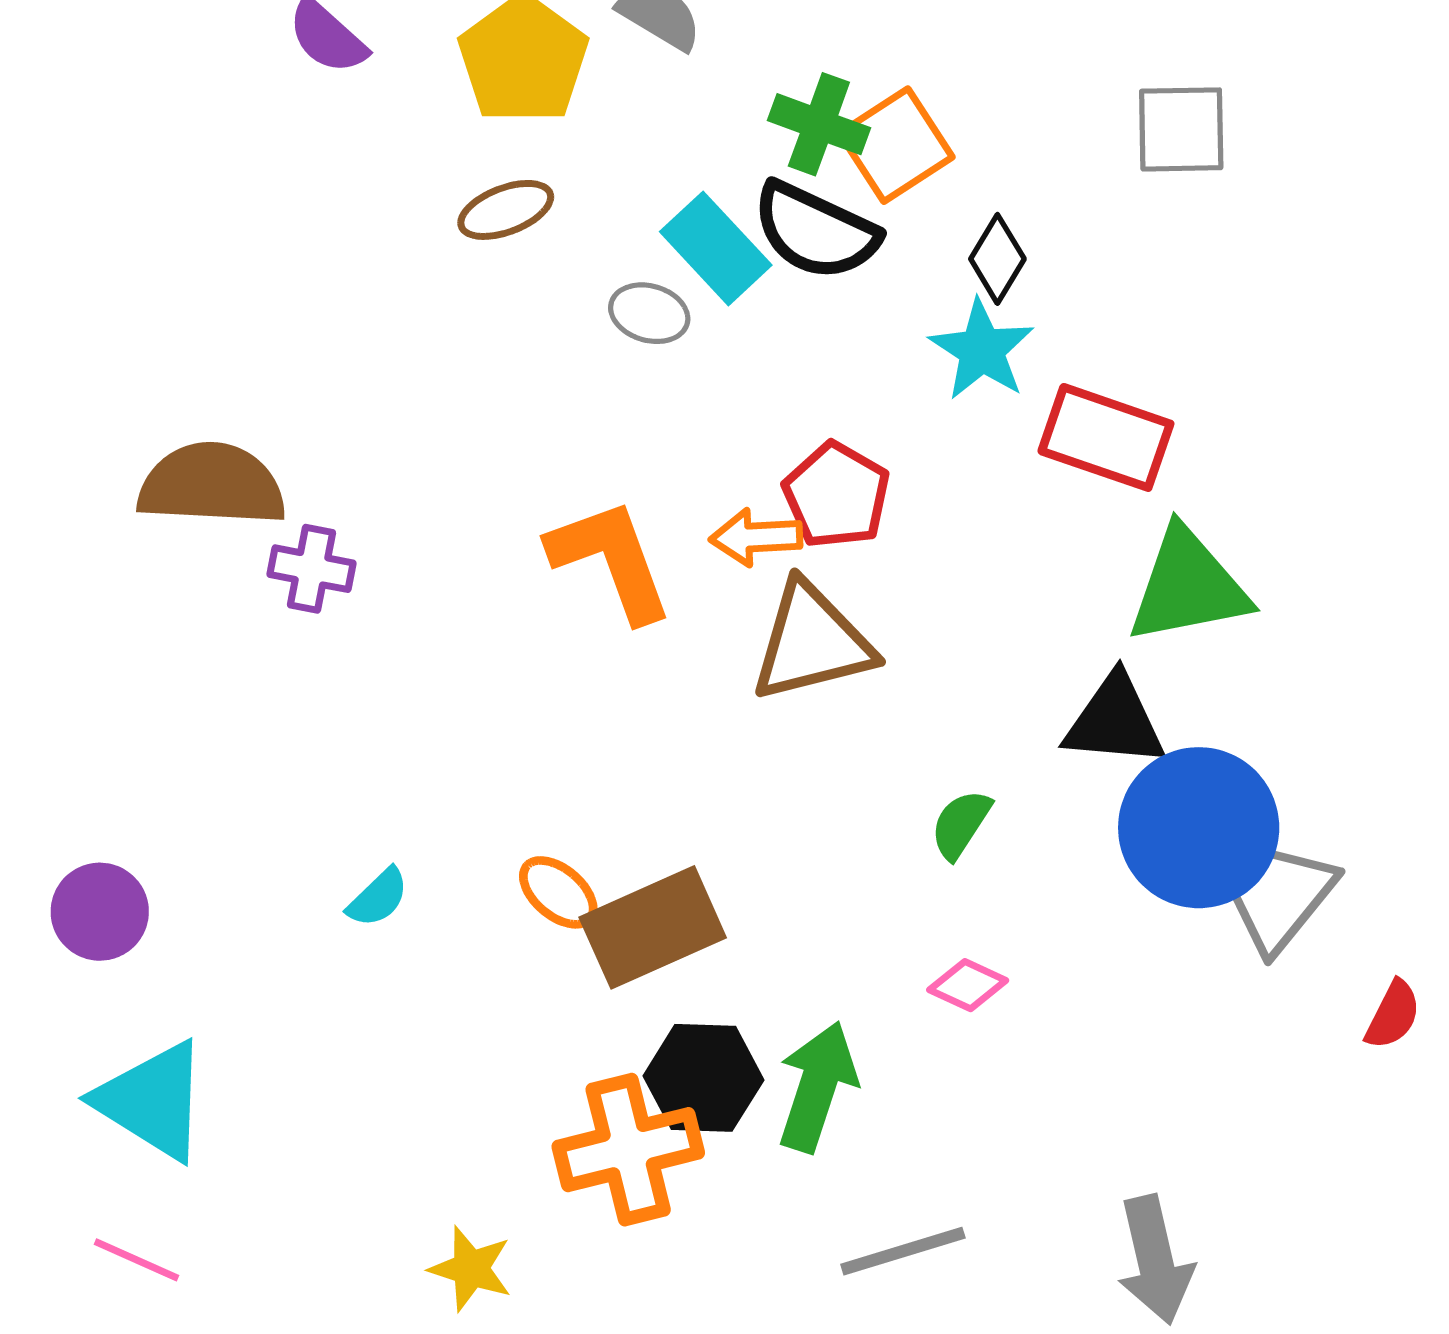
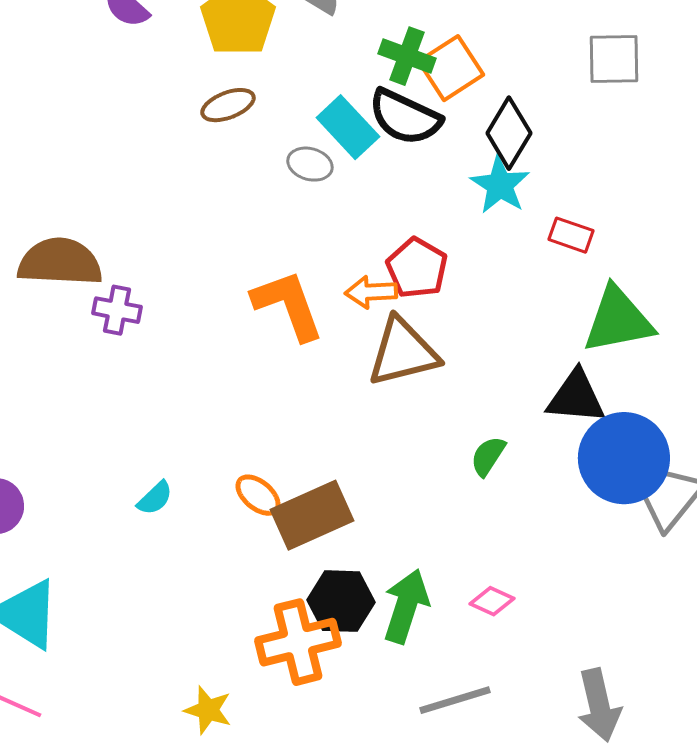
black diamond: (997, 259) -> (509, 133), size x1.4
red rectangle: (1106, 437) -> (571, 235), size x0.6
pink diamond: (968, 985) -> (492, 601), moved

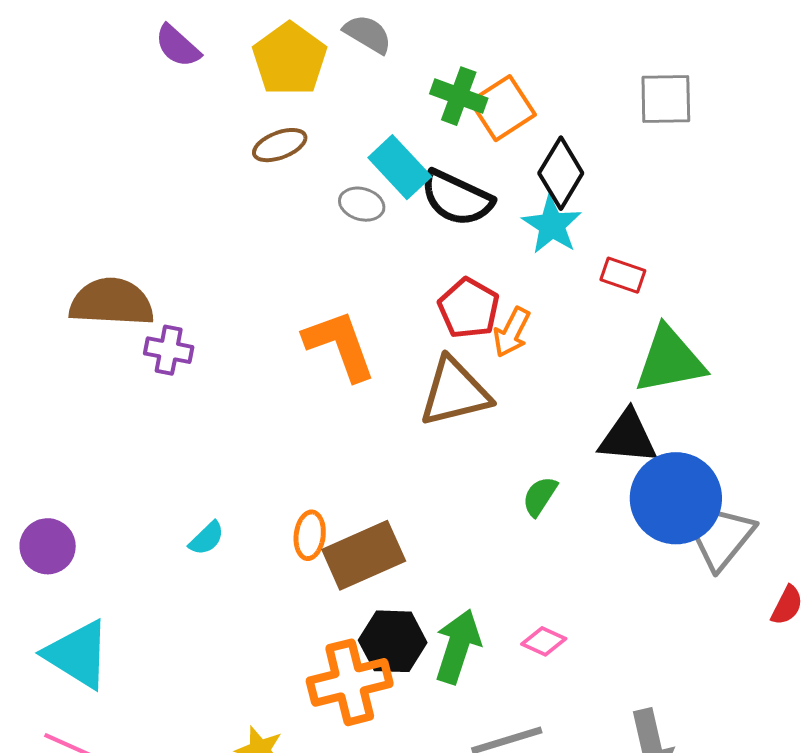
black semicircle: (405, 117) -> (457, 198), moved
orange arrow: (371, 292) -> (512, 332), moved, turned -60
orange ellipse: (258, 495) -> (310, 535), turned 57

